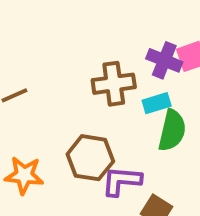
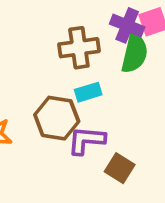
cyan rectangle: (157, 103) -> (88, 92), moved
green semicircle: (172, 130) -> (135, 53), moved

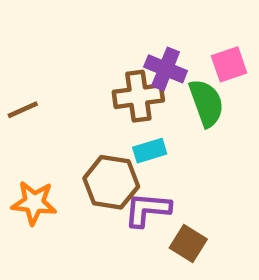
purple cross: (127, 25) -> (166, 69), moved
green semicircle: (135, 53) -> (206, 103), turned -33

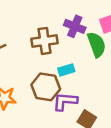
brown cross: (138, 96) -> (44, 41), moved

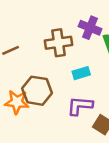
brown hexagon: (46, 87) -> (37, 91), moved

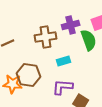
purple cross: (90, 28) -> (71, 25), turned -36

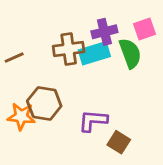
cyan rectangle: (64, 61) -> (94, 53), moved, size x1.5

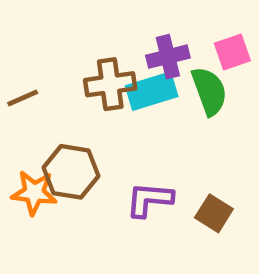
brown square: (119, 142) -> (214, 213), moved

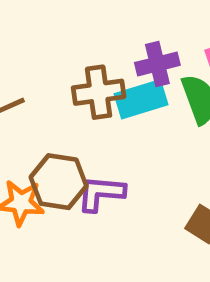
purple L-shape: (149, 199) -> (101, 193), moved

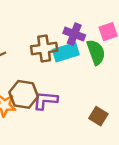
purple cross: (157, 64) -> (74, 34), turned 35

